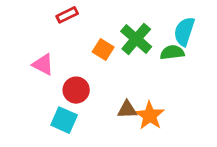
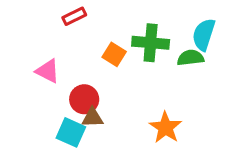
green cross: (136, 39) -> (151, 43), turned -36
brown triangle: (127, 110) -> (92, 118), moved

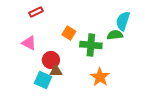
red rectangle: (74, 16) -> (36, 12), moved
green cross: (151, 43) -> (91, 45), moved

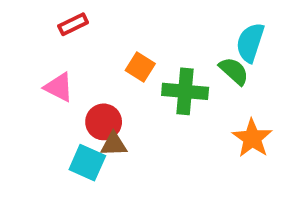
green semicircle: (115, 35) -> (234, 71), turned 49
orange star: (100, 77) -> (252, 138), moved

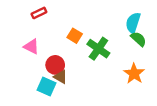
green semicircle: (234, 71) -> (138, 39), moved
green cross: (185, 91) -> (98, 49), turned 30
brown triangle: (114, 144) -> (61, 77), turned 32

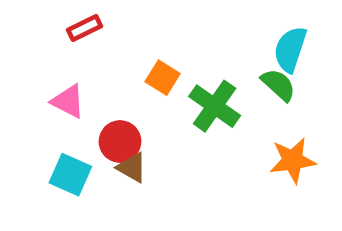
green semicircle: (138, 39) -> (278, 85), moved
orange star: (134, 74) -> (293, 160), turned 30
cyan square: (47, 87) -> (70, 175), moved

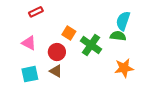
green semicircle: (278, 85) -> (118, 36), turned -35
red circle: (120, 142) -> (57, 52), moved
cyan square: (70, 175) -> (30, 74), turned -36

